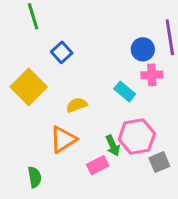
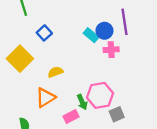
cyan rectangle: (125, 91) -> (91, 35), moved

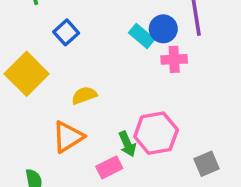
gray square: (117, 114) -> (206, 164), moved

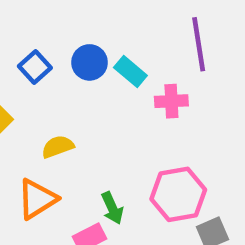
blue circle: (163, 29) -> (90, 62), moved
pink hexagon: (156, 133) -> (178, 194), moved

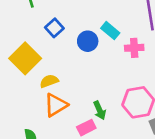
blue circle: (90, 62) -> (88, 41), moved
yellow semicircle: (58, 147) -> (49, 81), moved

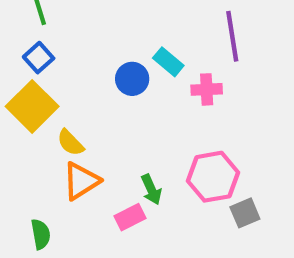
blue square: (54, 28) -> (39, 58), moved
yellow semicircle: (49, 81) -> (70, 143), turned -114

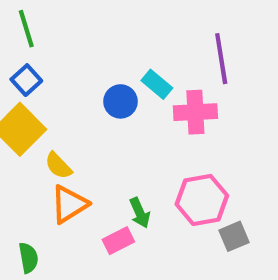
pink cross: (207, 89) -> (195, 112), size x1.4

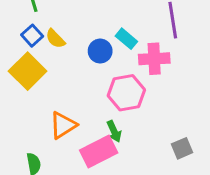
yellow semicircle: (58, 166) -> (55, 39), moved
pink hexagon: (202, 200) -> (126, 93), moved
pink rectangle: (118, 241) -> (99, 151), size x1.6

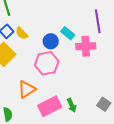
pink hexagon: (126, 93) -> (47, 63), moved
green arrow: (114, 131) -> (72, 105), moved
gray square: (182, 148) -> (104, 104), turned -32

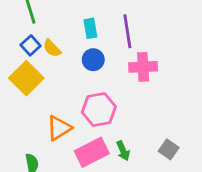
purple line: (98, 21) -> (127, 31), moved
cyan rectangle: (68, 33) -> (90, 28), moved, turned 40
pink hexagon: (47, 63) -> (99, 110), moved

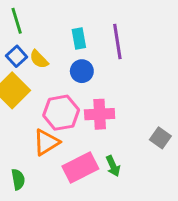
pink cross: (143, 67) -> (100, 114), moved
pink hexagon: (99, 110) -> (61, 113), moved
gray square: (169, 149) -> (160, 138), moved

